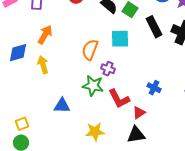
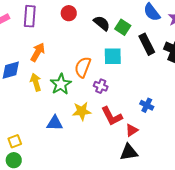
green star: (93, 86) -> (61, 84), moved, turned 30
yellow star: (95, 132) -> (82, 111), moved

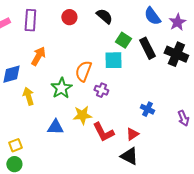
black semicircle: (102, 23) -> (104, 16), moved
green square: (123, 27) -> (123, 40), moved
yellow arrow: (36, 82) -> (28, 96), moved
red L-shape: (112, 116) -> (103, 132), moved
black triangle: (129, 152) -> (129, 156), turned 36

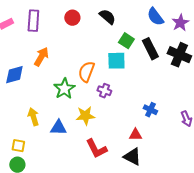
yellow arrow: (28, 96) -> (33, 117), moved
red L-shape: (103, 132) -> (96, 149), moved
red triangle: (132, 134) -> (135, 135), turned 32
yellow square: (15, 145) -> (18, 146), turned 32

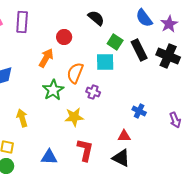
red circle: (72, 18) -> (64, 37), moved
orange arrow: (41, 57) -> (46, 58), moved
blue triangle: (58, 128) -> (49, 157), moved
red L-shape: (96, 149) -> (85, 150), turned -140

